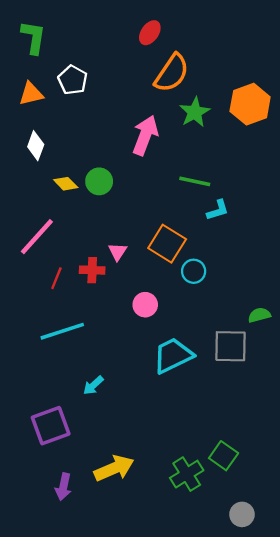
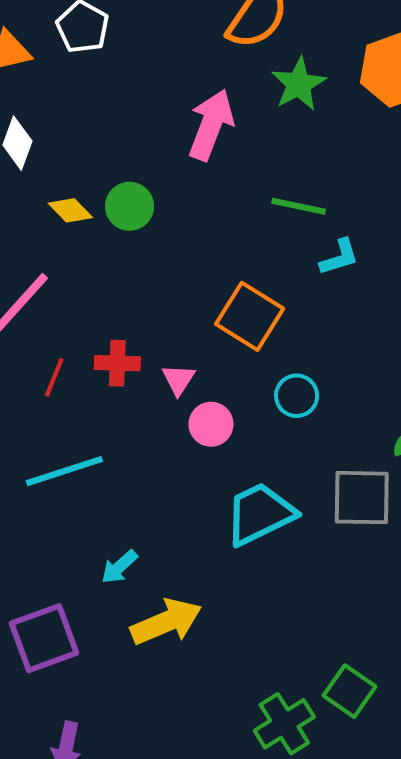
pink triangle: (118, 252) -> (178, 379), moved
cyan circle: (194, 271) -> (297, 396), moved
yellow arrow: (114, 468) -> (166, 622), moved

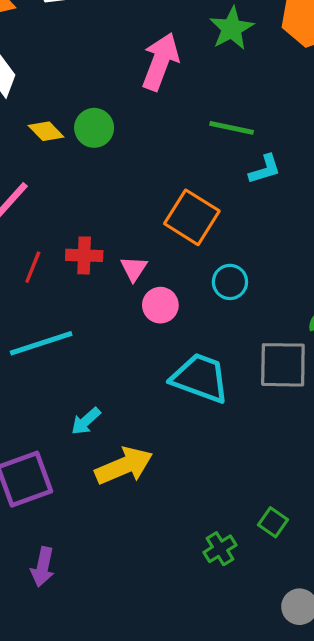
cyan trapezoid: (260, 514) -> (200, 378), turned 46
green square: (350, 691) -> (273, 522), size x0.7
green cross: (284, 724) -> (220, 549), size x0.7

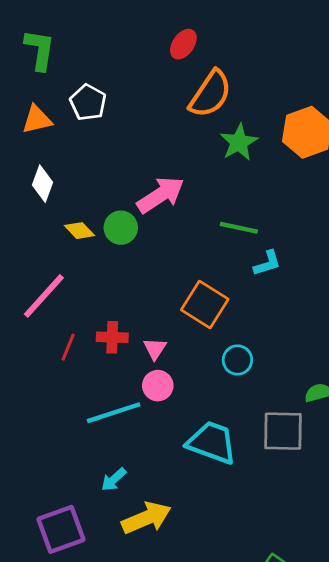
pink arrow: (160, 62) -> (161, 195), moved, turned 36
pink circle: (160, 305) -> (158, 386), moved
cyan line: (41, 343) -> (114, 413), moved

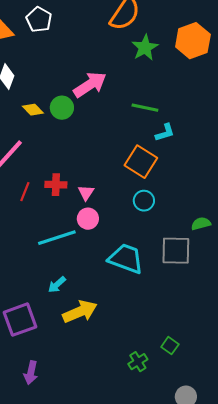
orange square: (205, 305) -> (141, 162), moved

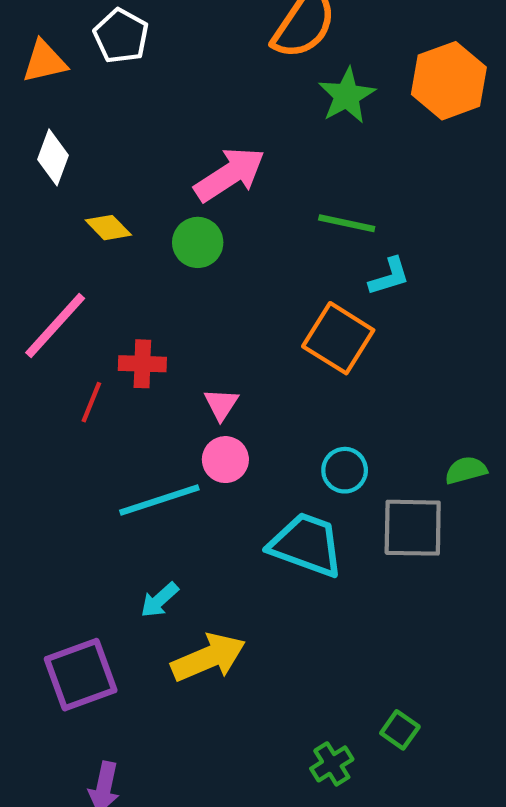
green circle: (62, 108) -> (198, 242), moved
red cross: (56, 185) -> (142, 364), moved
cyan circle: (144, 201) -> (345, 470), moved

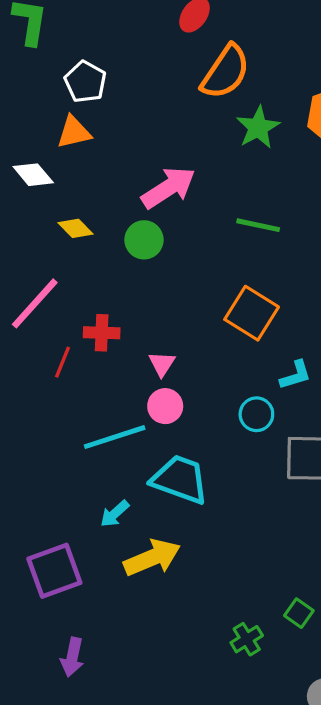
orange triangle: (44, 62) -> (74, 132), moved
white diamond: (53, 157) -> (33, 175), turned -60
cyan L-shape: (389, 277) -> (296, 375), moved
cyan trapezoid: (306, 545) -> (180, 479), moved

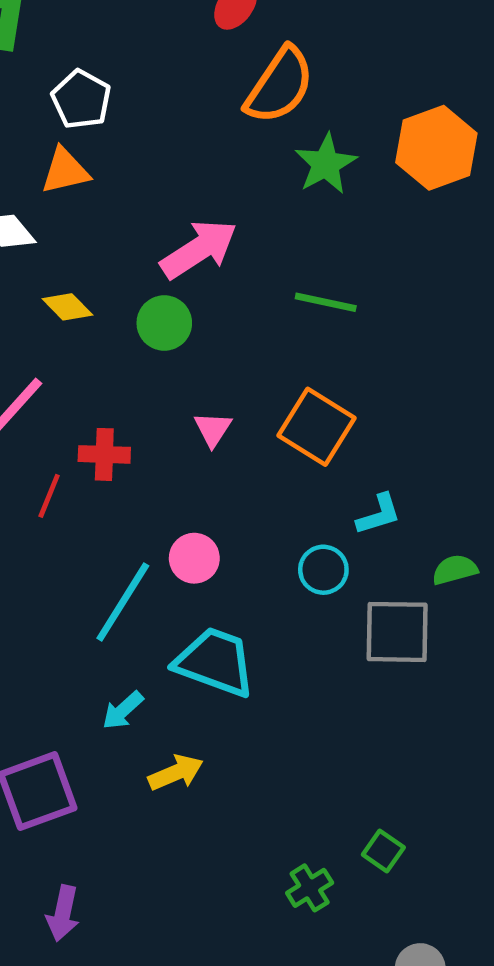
pink triangle: (162, 364) -> (213, 429), moved
cyan line: (115, 437) -> (123, 602), turned -40
yellow arrow: (152, 558) -> (176, 773), size x0.7

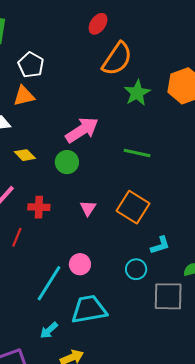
red cross: (104, 454) -> (39, 207), moved
cyan trapezoid: (215, 662) -> (89, 309), turned -30

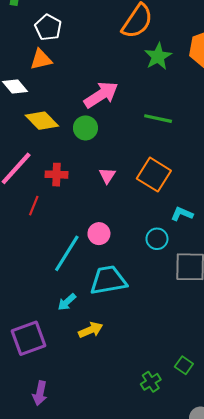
yellow diamond: (25, 155) -> (42, 121), size x1.5
cyan L-shape: (160, 245) -> (182, 214), turned -140

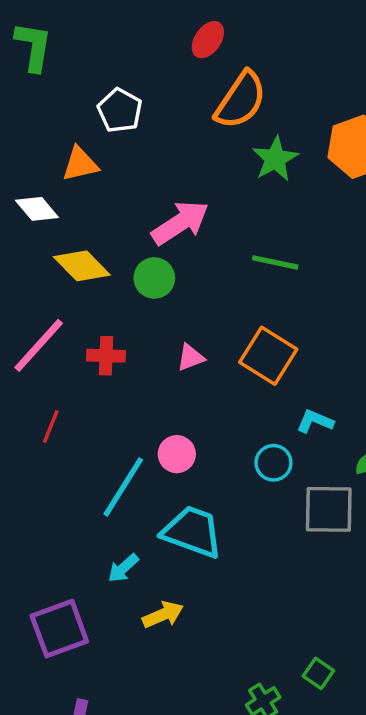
white pentagon: (48, 27) -> (120, 110), moved
pink triangle: (107, 176) -> (191, 357), turned 36
red line: (34, 206) -> (51, 426), moved
cyan trapezoid: (108, 280) -> (192, 532), turned 30

